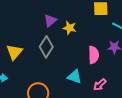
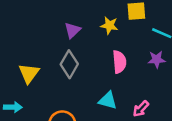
yellow star: (69, 28) -> (109, 25), moved
pink semicircle: (94, 55) -> (119, 62), moved

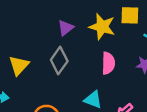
yellow star: (109, 25) -> (102, 27), size x1.5

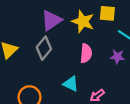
purple triangle: (66, 28) -> (51, 20), size x1.5

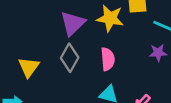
pink semicircle: (86, 53) -> (108, 59), moved

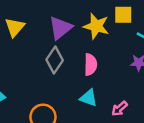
yellow triangle: (29, 67) -> (15, 27), moved

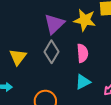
yellow triangle: (15, 27) -> (18, 57), moved
cyan triangle: (88, 98) -> (83, 82), turned -42

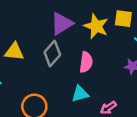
yellow triangle: (18, 57) -> (14, 52), turned 48

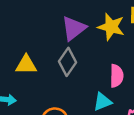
pink semicircle: (86, 62) -> (117, 76), moved

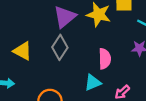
yellow triangle: (26, 65) -> (23, 51), turned 30

